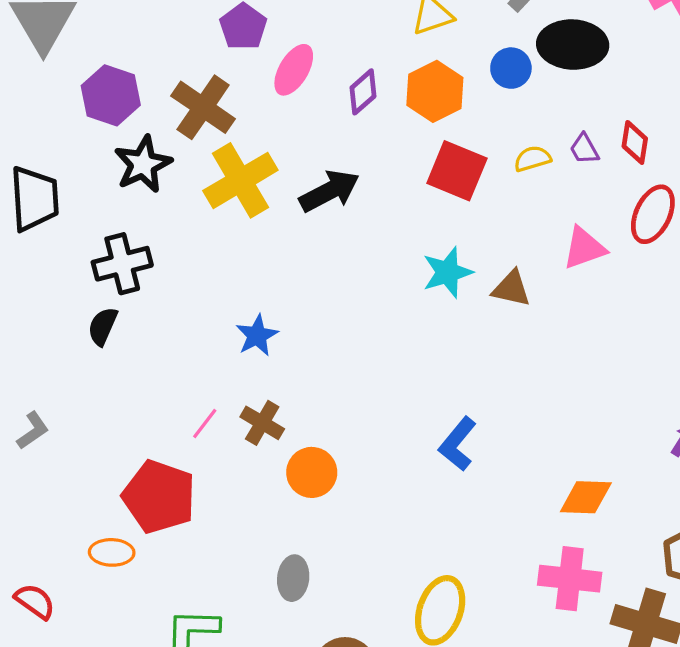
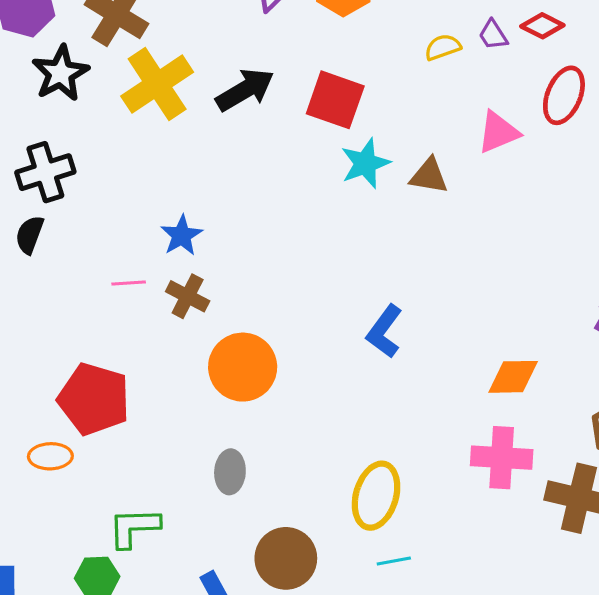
red diamond: (635, 142) -> (542, 26), turned -69
red square: (457, 171) -> (335, 100), moved
brown cross: (262, 423) -> (188, 296), moved
pink line: (205, 424) -> (129, 283), moved, turned 52
orange circle: (312, 472) -> (243, 367), size x1.4

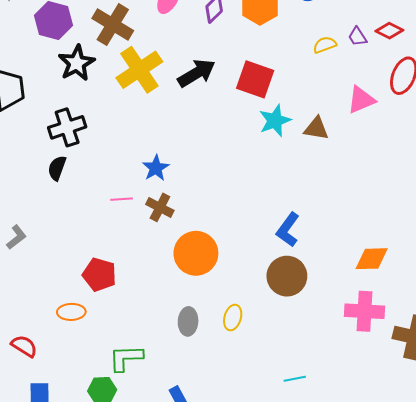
red pentagon: (94, 399) -> (99, 275), size x0.7
yellow ellipse: (376, 496) -> (233, 318), moved, size x0.6
brown circle: (286, 558) -> (287, 276), moved

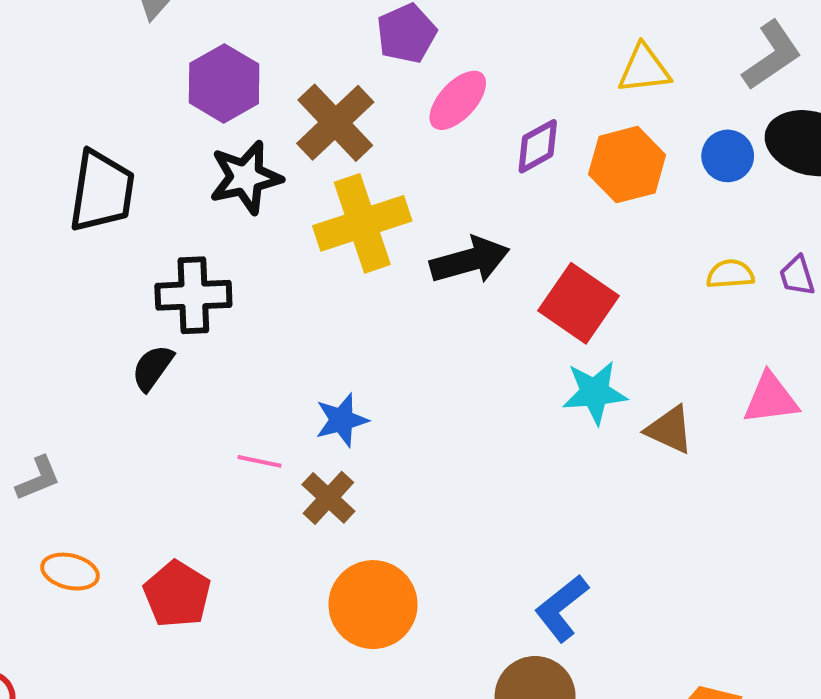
orange ellipse: (71, 312) -> (70, 572), moved

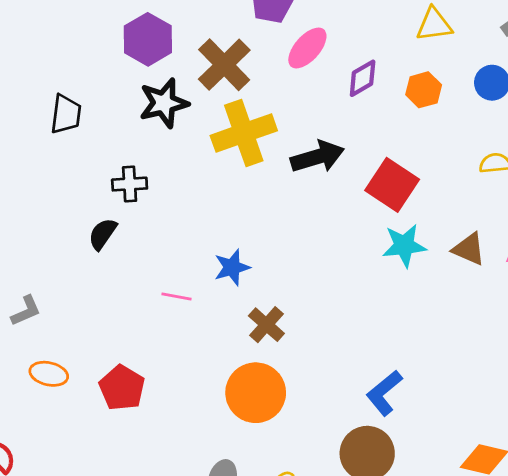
orange hexagon: (627, 165) -> (424, 90), size x0.7
black trapezoid: (102, 191) -> (66, 114), size x0.7
black cross: (193, 295) -> (130, 184), size x0.7
brown triangle: (670, 430) -> (469, 249), moved
brown cross: (328, 498) -> (266, 325), moved

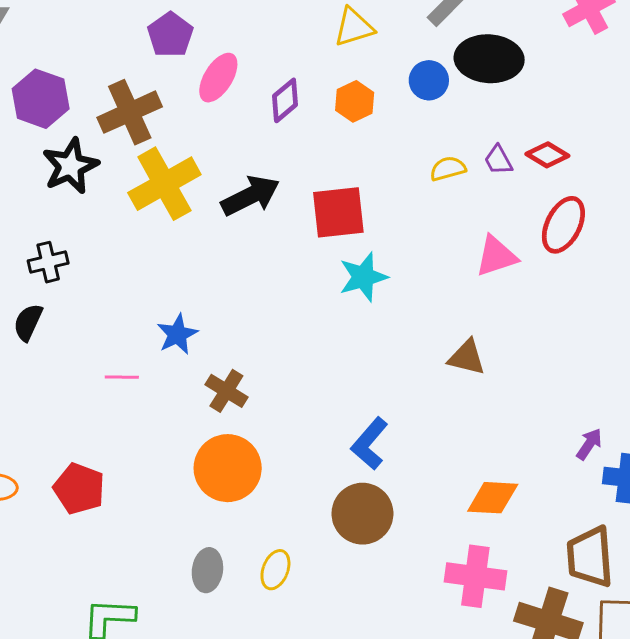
brown cross: (224, 65) -> (130, 112), turned 30
red square: (392, 185) -> (338, 212), turned -30
brown triangle: (469, 249) -> (467, 357), moved

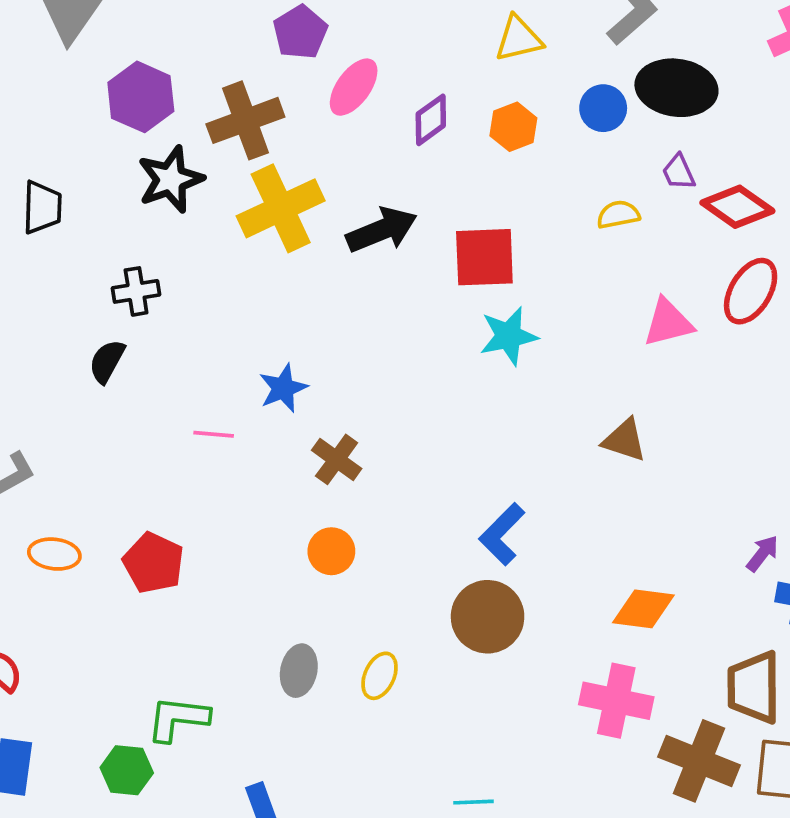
red diamond: (547, 155) -> (737, 207), size x1.4
purple trapezoid: (498, 160) -> (679, 172), moved
orange circle: (228, 468) -> (331, 551), size x0.6

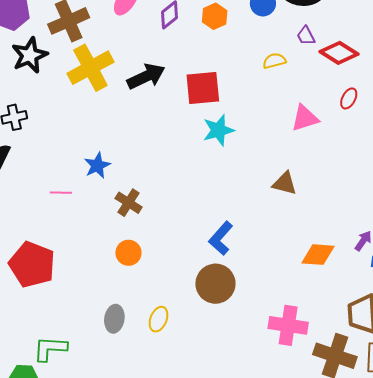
red ellipse: (751, 291) -> (349, 98), size x0.6
red pentagon: (153, 563) -> (32, 265), size x1.4
orange diamond: (643, 609) -> (318, 255), moved

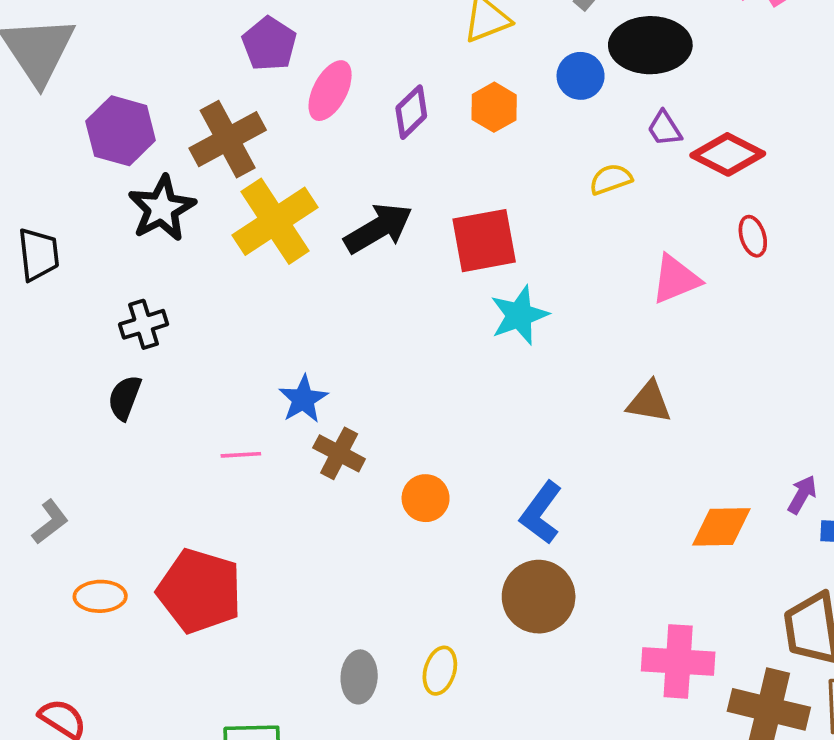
red ellipse: (349, 98) -> (753, 236), turned -40
brown cross: (129, 203) -> (339, 453), moved
orange circle: (128, 253) -> (426, 498), moved

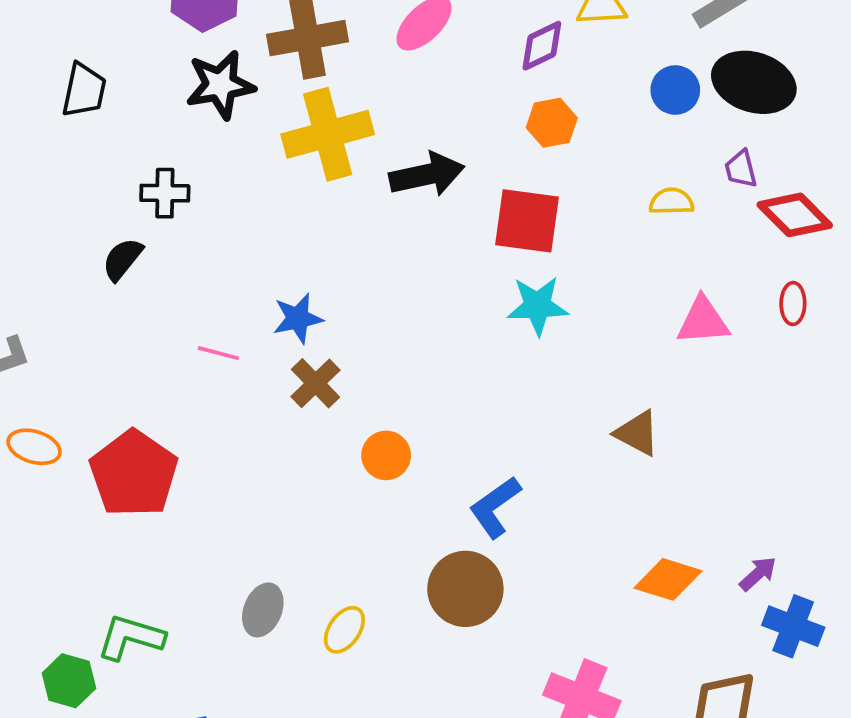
orange hexagon: (494, 107) -> (552, 123), moved
purple diamond: (411, 112) -> (542, 46), moved

